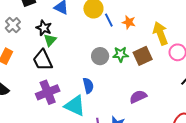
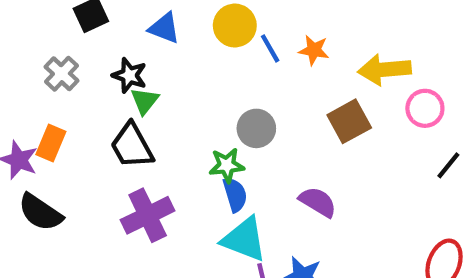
yellow arrow: (160, 33) -> (385, 70), turned -70
green star: (121, 54) -> (227, 165), moved
purple semicircle: (138, 97) -> (318, 202), moved, turned 60
cyan triangle: (75, 106) -> (244, 239), moved

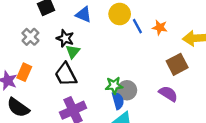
gray circle: (256, 128) -> (127, 90), moved
purple semicircle: (318, 202) -> (168, 94), moved

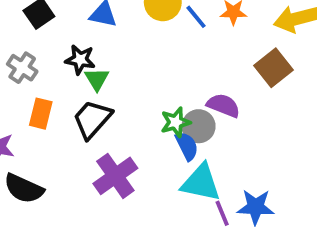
orange rectangle: (24, 72) -> (41, 114), moved
black trapezoid: (66, 74) -> (92, 119), turned 80
purple semicircle: (168, 94) -> (223, 105), moved

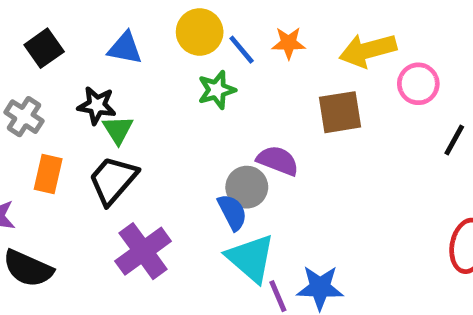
brown square: (273, 68) -> (340, 112), turned 30
green star: (176, 122) -> (217, 90), moved
cyan triangle: (201, 183) -> (251, 258), turned 30

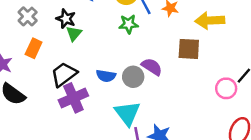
pink circle: (418, 84) -> (226, 88), moved
black trapezoid: (113, 180) -> (64, 74), moved
blue semicircle: (232, 212) -> (106, 76), moved, turned 114

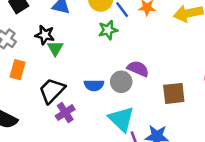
brown square: (189, 49) -> (174, 93), moved
purple cross: (73, 98) -> (65, 113), size x0.7

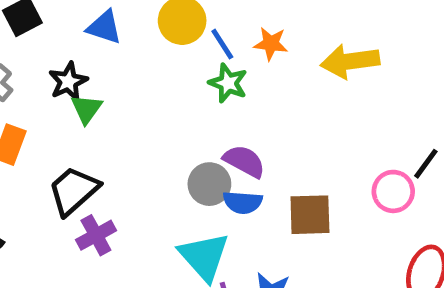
green star: (108, 30) -> (228, 83), moved, turned 30
black star: (45, 35) -> (68, 81), turned 30
blue semicircle: (94, 85) -> (243, 202), moved

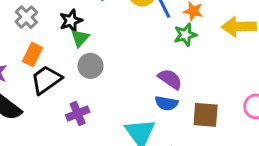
green star: (228, 83) -> (185, 35), moved, turned 30
gray circle: (209, 184) -> (90, 66), moved
black trapezoid: (74, 191) -> (46, 80), moved

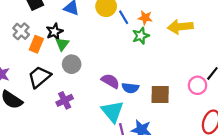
orange rectangle: (32, 54) -> (36, 44), moved
purple semicircle: (170, 79) -> (110, 81), moved

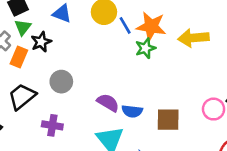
orange star: (145, 18) -> (151, 26), size x1.6
green triangle: (62, 44) -> (23, 27), moved
purple cross: (65, 100) -> (52, 125), turned 35

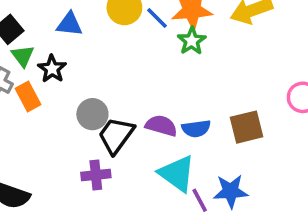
orange rectangle: (19, 57) -> (28, 96), turned -36
black trapezoid: (22, 97) -> (116, 135), moved

